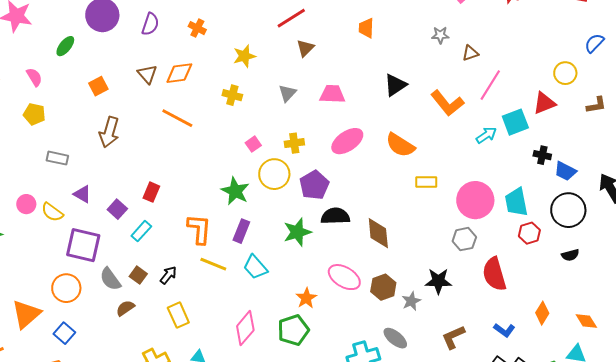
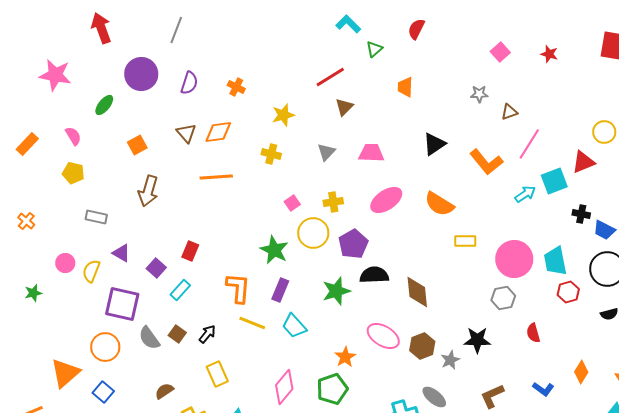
orange line: (177, 118) -> (216, 177), turned -32
yellow semicircle: (52, 212) -> (91, 271), turned 75
red semicircle: (494, 274) -> (533, 333), size x0.6
brown semicircle: (125, 308) -> (164, 391), moved

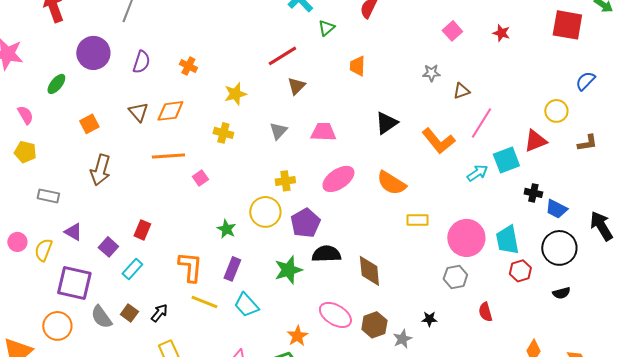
pink square: (292, 203) -> (200, 178), moved
green star: (274, 250) -> (226, 229), size x0.7
black star: (477, 340) -> (429, 319), size x0.6

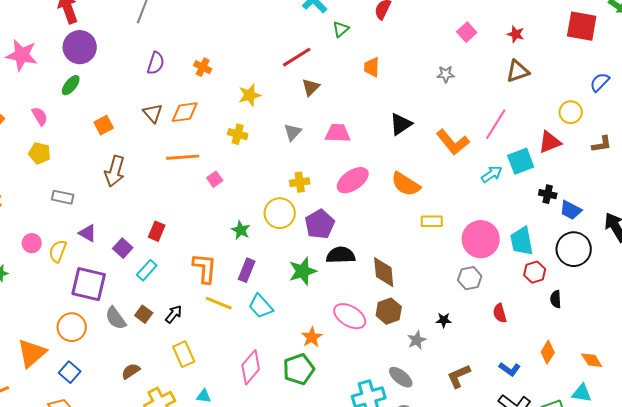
purple circle: (93, 53) -> (80, 47), moved
brown triangle: (461, 91) -> (518, 71), moved, size x1.4
black semicircle: (561, 293) -> (556, 299), moved, turned 102
brown hexagon: (374, 325) -> (389, 311), moved

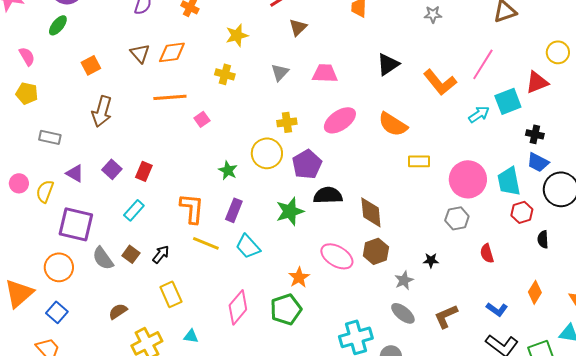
blue trapezoid: (571, 210) -> (538, 162), moved
purple square: (123, 248) -> (112, 169), moved
gray ellipse: (401, 377) -> (403, 313), moved

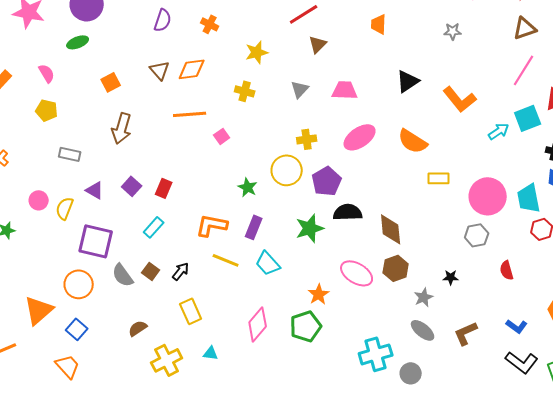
green ellipse: (58, 25) -> (78, 42), turned 30
pink line: (483, 64) -> (524, 70), moved
orange L-shape: (192, 208) -> (212, 225), turned -84

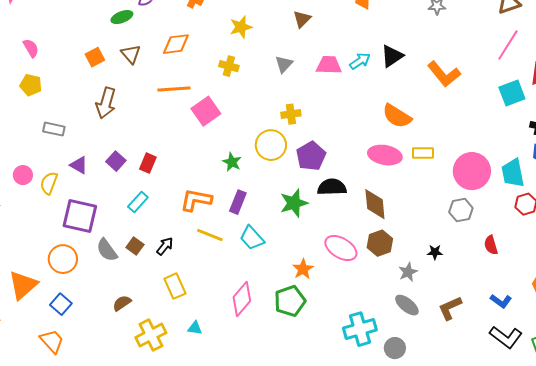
green ellipse: (78, 42) -> (122, 17), moved
brown triangle: (160, 70) -> (131, 54), moved
cyan arrow: (499, 131) -> (360, 61), moved
pink square: (222, 136) -> (206, 111), size x1.8
pink ellipse: (360, 137) -> (385, 155), moved, turned 44

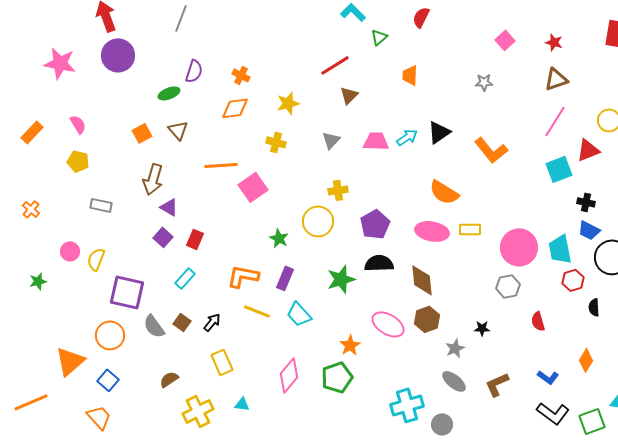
orange diamond: (176, 44) -> (235, 108), moved
purple pentagon: (311, 156) -> (375, 224), moved
purple triangle: (79, 165) -> (169, 207), moved

